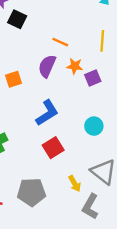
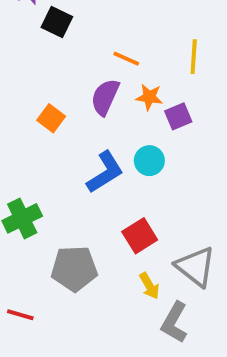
orange square: (13, 79) -> (51, 118), turned -35
cyan circle: (94, 126) -> (149, 161), moved
red square: (53, 148) -> (140, 236), moved
gray pentagon: (31, 192) -> (74, 268), moved

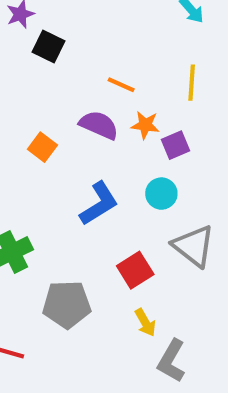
purple semicircle: (105, 97) -> (99, 125), turned 90
cyan circle: (149, 161) -> (161, 194), moved
gray triangle: (196, 267) -> (194, 246), moved

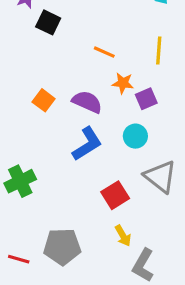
purple semicircle: (99, 125) -> (87, 102), moved
gray pentagon: (67, 304) -> (62, 247), moved

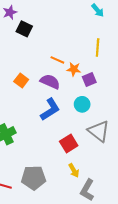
orange line: (104, 52) -> (57, 60), moved

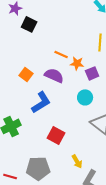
blue L-shape: (50, 109) -> (41, 102), moved
red square: (69, 144) -> (56, 135), moved, turned -30

